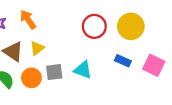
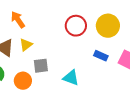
cyan triangle: (83, 70) -> (71, 78), moved
orange circle: (31, 78) -> (23, 81), moved

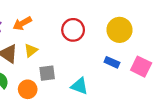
orange arrow: (18, 20) -> (22, 23), turned -84
red circle: (76, 26) -> (73, 30), moved

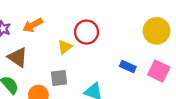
yellow circle: (119, 30) -> (156, 31), moved
yellow triangle: (31, 50) -> (65, 47), moved

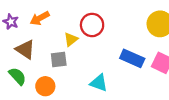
blue rectangle: (128, 66) -> (132, 58), size x1.5
gray square: (59, 78) -> (59, 60), moved

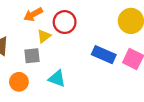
orange arrow: (40, 18) -> (33, 14), moved
cyan triangle: (99, 83) -> (57, 79), moved

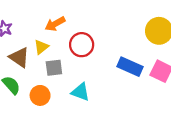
red circle: (65, 22) -> (82, 45), moved
yellow triangle: (44, 36) -> (41, 47), moved

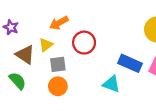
cyan triangle: (80, 92) -> (111, 84), moved
orange circle: (40, 95) -> (58, 86), moved

